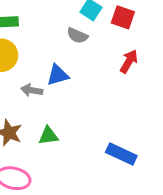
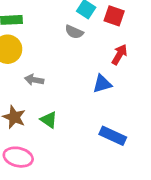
blue triangle: (58, 75) -> (102, 84), moved
green triangle: (48, 136) -> (49, 120), turned 42

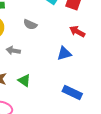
gray semicircle: (74, 32) -> (30, 24), moved
red arrow: (119, 55) -> (77, 31), turned -91

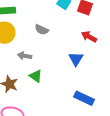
blue triangle: (64, 53) -> (76, 59), turned -42
green triangle: (24, 80) -> (36, 76), moved

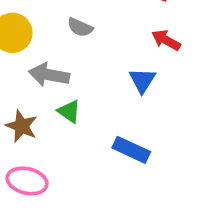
gray arrow: (25, 56) -> (49, 75), size x1.5
blue rectangle: (84, 98) -> (131, 150), moved

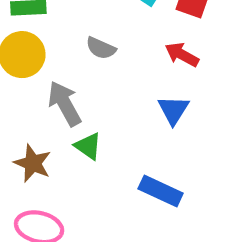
red arrow: (166, 40) -> (182, 55), moved
gray arrow: (49, 75) -> (65, 104), turned 51

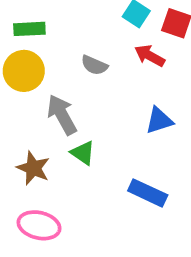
red arrow: (182, 55) -> (150, 56), moved
blue triangle: (173, 110) -> (159, 120), turned 40

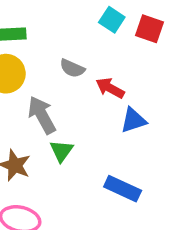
red arrow: (150, 56) -> (110, 88), moved
green triangle: (83, 153) -> (62, 151), turned 30

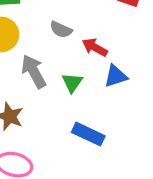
green triangle: (62, 151) -> (72, 83), moved
blue rectangle: (123, 189) -> (88, 134), moved

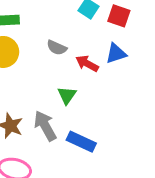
gray arrow: (34, 71) -> (45, 126), moved
blue triangle: (116, 76) -> (116, 53), moved

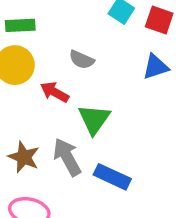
red arrow: (87, 64) -> (55, 92), moved
green triangle: (67, 95) -> (94, 119), size x1.4

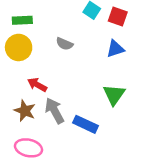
red arrow: (55, 92) -> (37, 85), moved
green triangle: (94, 119) -> (114, 95), moved

